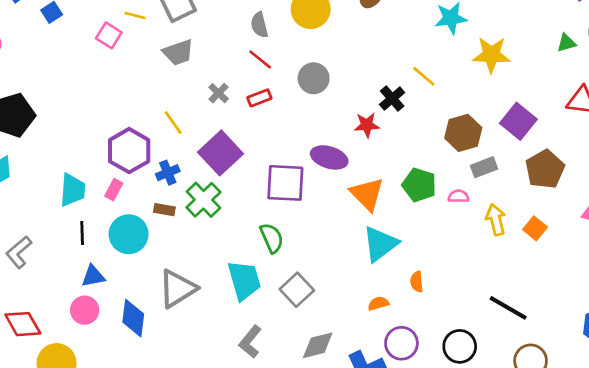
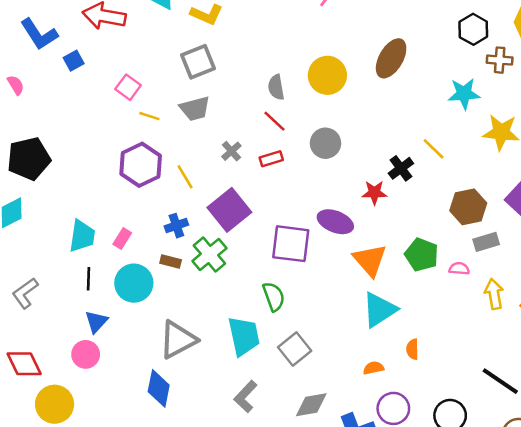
yellow line: (135, 16) -> (149, 116), moved
purple hexagon: (129, 151) -> (141, 165), moved
blue triangle: (93, 276) -> (96, 322), turned -40
blue diamond: (133, 318) -> (159, 388), moved

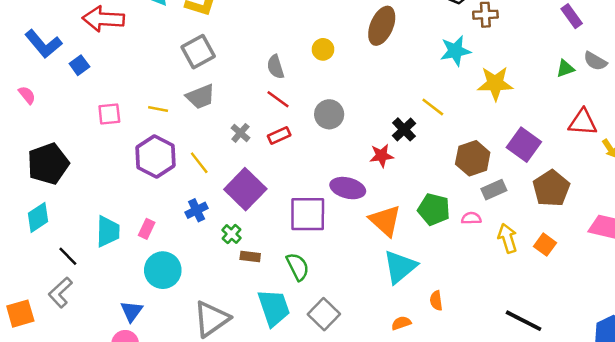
yellow circle: (327, 75) -> (323, 49), size x0.6
pink square: (128, 87) -> (109, 114), moved, turned -35
green cross: (209, 255) -> (232, 234), size x0.6
brown rectangle: (171, 261) -> (250, 257), moved
black line: (88, 279) -> (68, 256), moved, turned -40

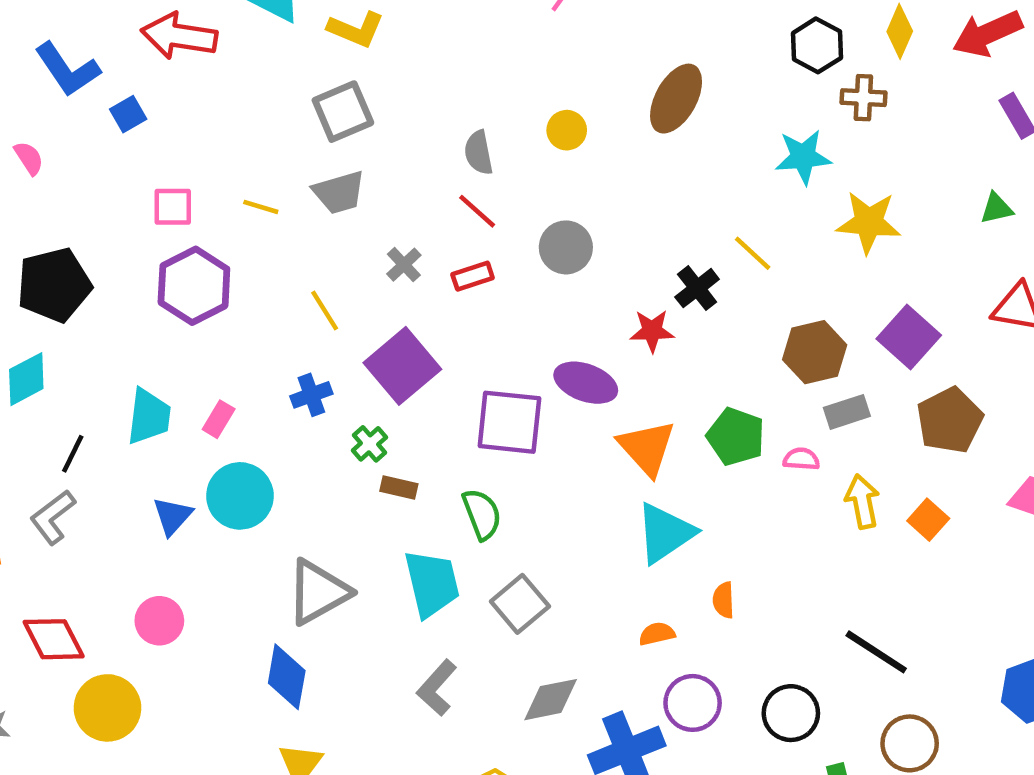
purple hexagon: (155, 156) -> (194, 286), moved
black line: (68, 256) -> (73, 454), turned 65
blue triangle: (131, 311) -> (172, 516), moved

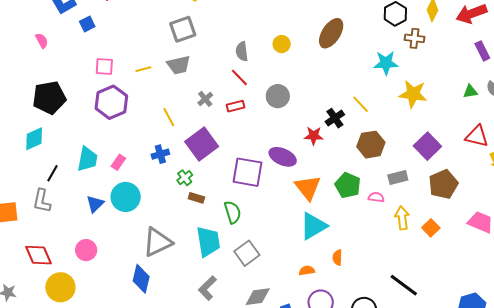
yellow line: (261, 207) -> (143, 69), turned -35
brown hexagon: (815, 352) -> (371, 145), moved
gray L-shape: (53, 517) -> (42, 201), turned -45

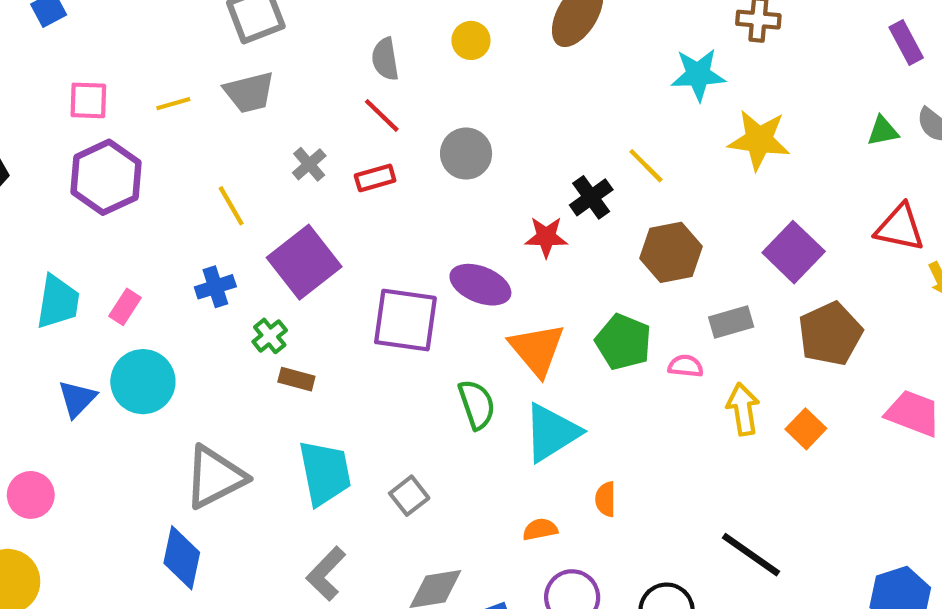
green semicircle: (233, 212) -> (477, 404), moved
pink circle: (86, 250) -> (31, 495), moved
gray square: (247, 253) -> (409, 496), size x0.7

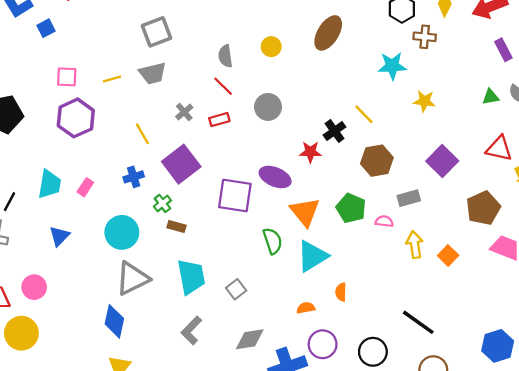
yellow star: (759, 140) -> (424, 101), size x0.7
brown pentagon: (830, 334) -> (483, 208), moved
cyan circle: (143, 382) -> (122, 232), moved

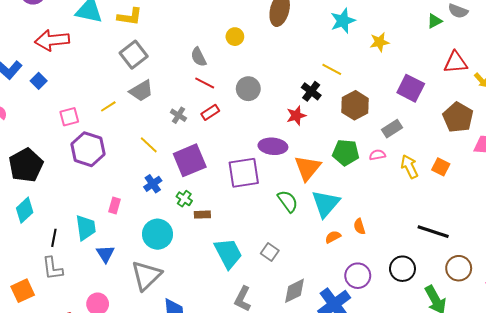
purple square: (181, 164) -> (190, 160), turned 32
cyan trapezoid: (50, 184) -> (86, 228), moved
orange triangle: (305, 212) -> (308, 168), turned 36
gray triangle: (132, 278) -> (146, 275), moved
orange semicircle: (306, 308) -> (333, 237), moved

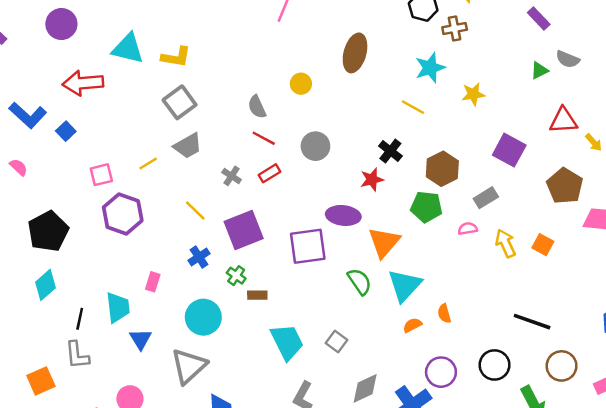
yellow line: (332, 69) -> (413, 107), moved
green pentagon: (346, 153) -> (426, 207), moved

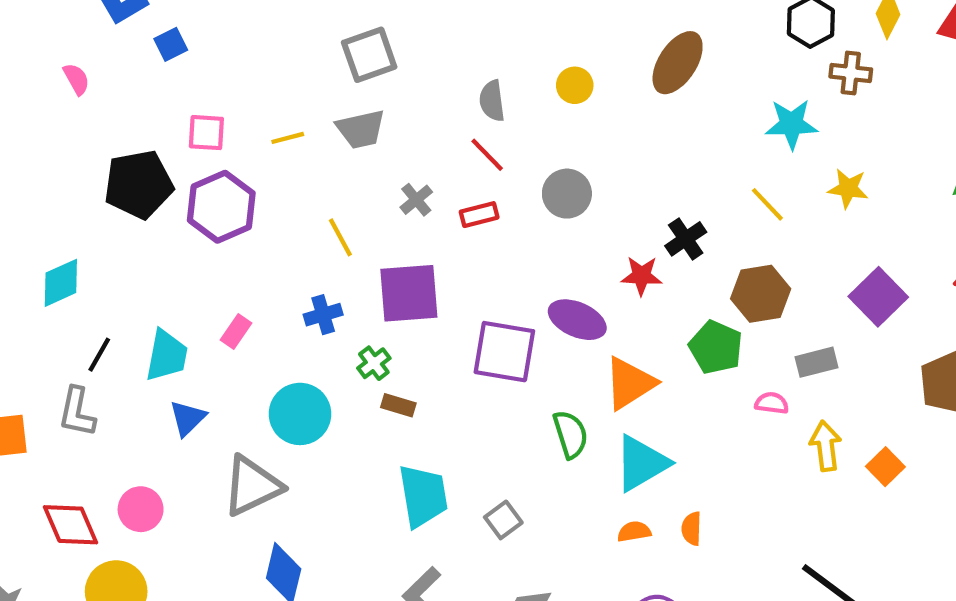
yellow line: (413, 107) -> (767, 204), moved
black pentagon: (48, 231) -> (139, 184), moved

